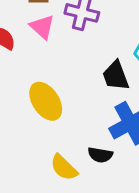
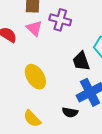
yellow semicircle: (64, 168) -> (32, 119), moved

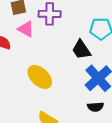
black semicircle: (70, 112) -> (95, 107), moved

